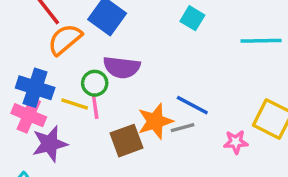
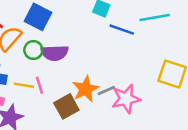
green circle: (95, 83) -> (33, 50), moved
blue line: (192, 105) -> (122, 30), moved
pink star: (236, 142) -> (126, 99), moved, size x1.6

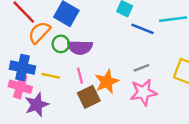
pink line: (39, 85) -> (80, 76), moved
gray line: (106, 90) -> (142, 68), moved

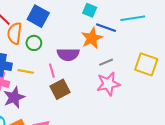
orange semicircle: (39, 32) -> (15, 33), turned -35
purple semicircle: (80, 47) -> (68, 54), moved
orange star: (107, 82) -> (92, 38), moved

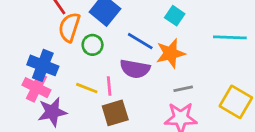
blue line: (106, 28) -> (140, 41), moved
yellow line: (26, 71) -> (87, 88), moved

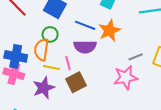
orange semicircle: (69, 27) -> (41, 50), moved
gray line: (183, 89) -> (136, 57), moved
purple star: (52, 112) -> (44, 88), moved

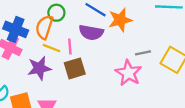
pink star: (126, 77) -> (128, 73), turned 30

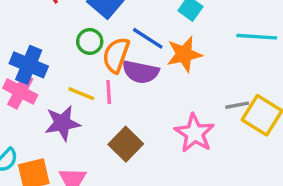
orange semicircle: (44, 27) -> (116, 55), moved
gray line: (143, 53) -> (237, 105), moved
brown square: (75, 68) -> (126, 144), moved, turned -30

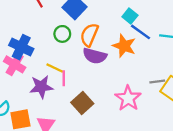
blue line: (148, 38) -> (140, 32), moved
orange star: (184, 54) -> (124, 46), turned 30
orange semicircle: (116, 55) -> (89, 35), moved
pink line: (109, 92) -> (64, 78), moved

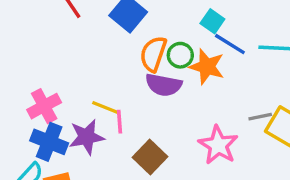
green circle: (62, 34) -> (180, 55), moved
blue cross: (21, 47) -> (49, 142), moved
pink cross: (15, 64) -> (44, 106), turned 35

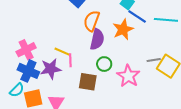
green circle: (180, 55) -> (104, 64), moved
orange star: (207, 67) -> (123, 29), turned 30
purple semicircle: (164, 85) -> (97, 39), turned -90
brown square: (150, 157) -> (88, 82), turned -36

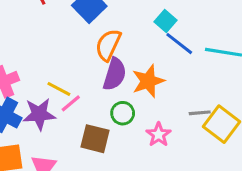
orange star: (123, 29) -> (148, 81), moved
pink line: (70, 60) -> (71, 103), turned 48
pink star: (128, 76) -> (159, 135), size x0.7

